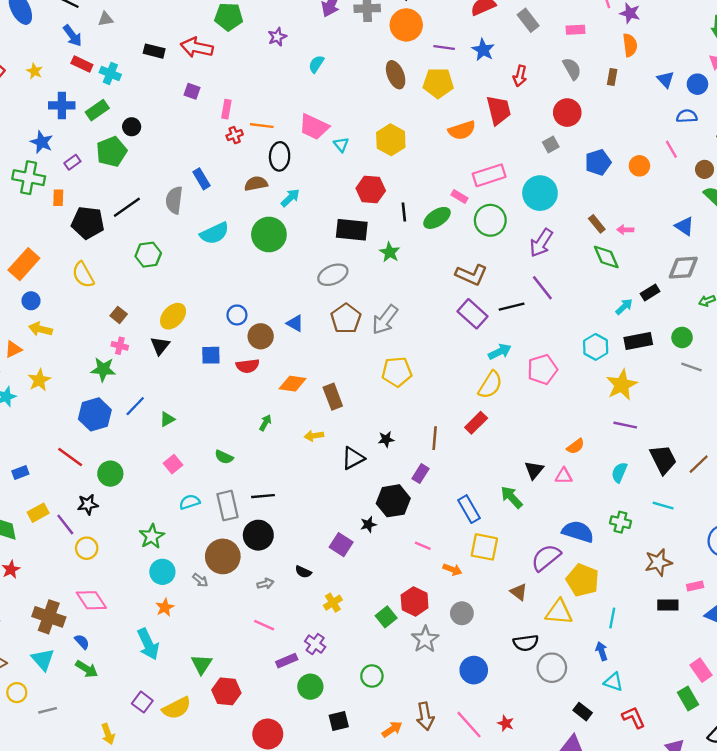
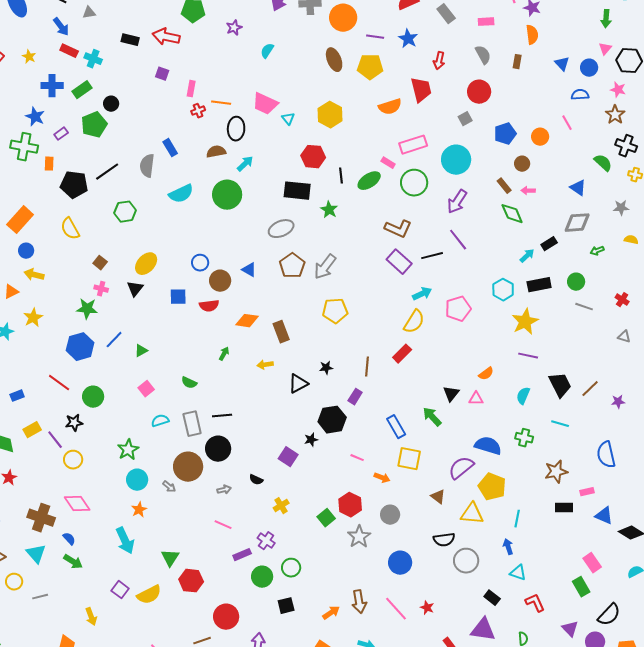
brown circle: (705, 169) -> (522, 164), moved
green circle: (372, 676) -> (291, 568), moved

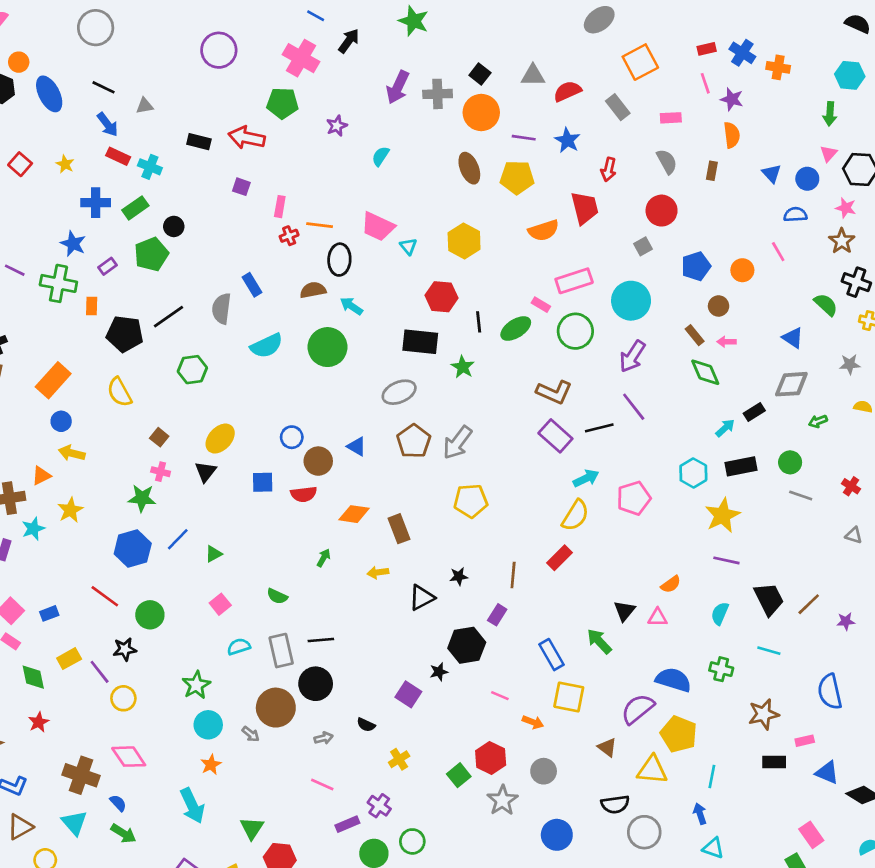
cyan arrow: (245, 164) -> (351, 306), turned -102

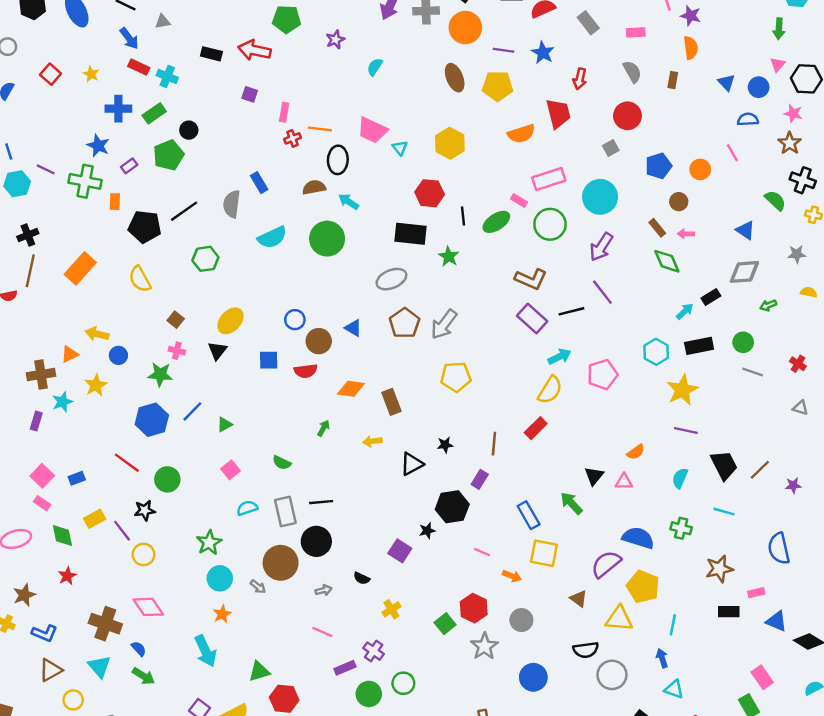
blue circle: (61, 421) -> (118, 355), moved
green triangle: (252, 828) -> (259, 671), turned 40

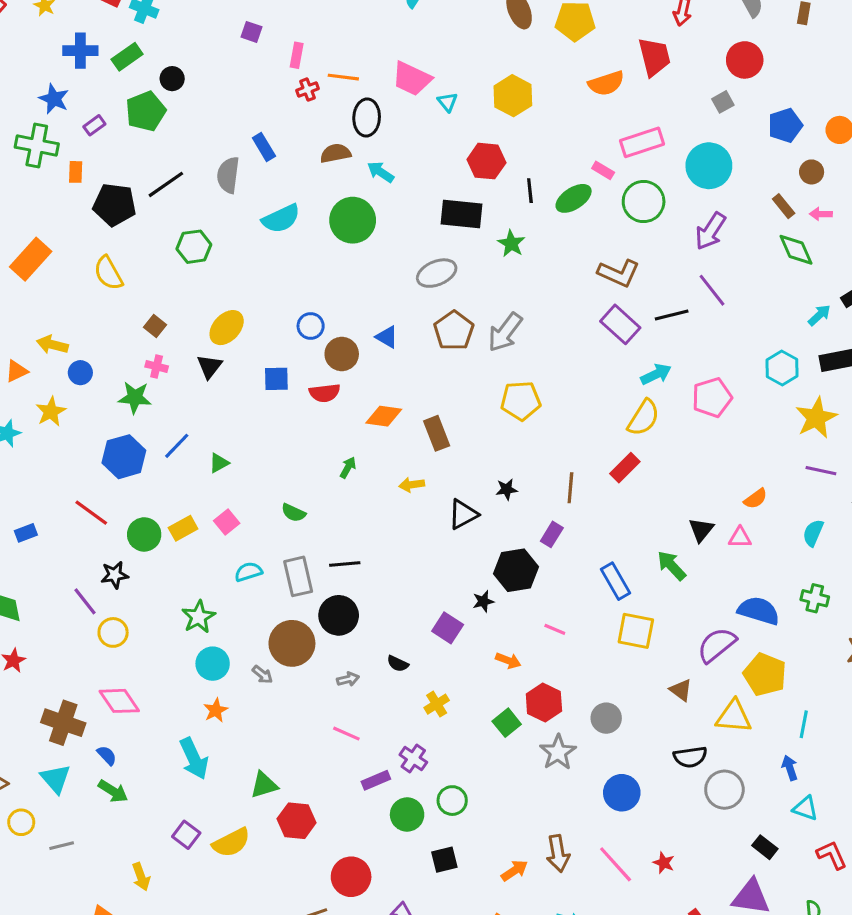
yellow rectangle: (95, 519) -> (183, 528), moved
orange arrow: (512, 576) -> (508, 660), moved

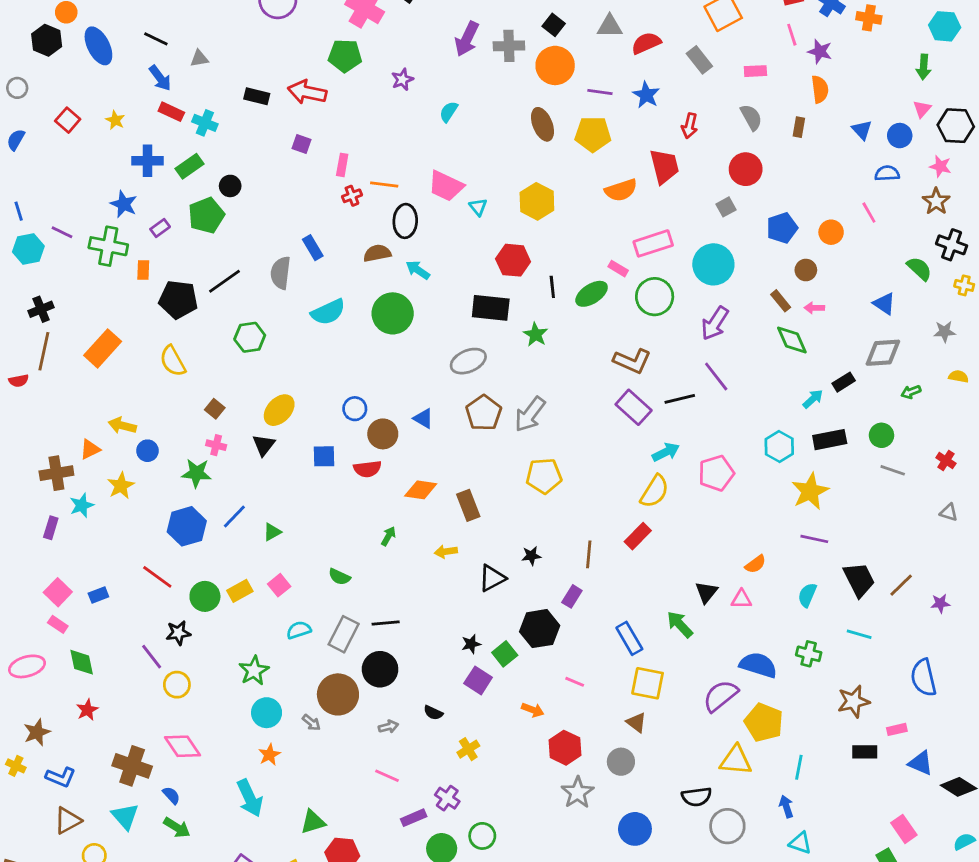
gray rectangle: (298, 576) -> (344, 634), turned 40
black star: (483, 601) -> (471, 644), moved
brown triangle: (681, 690) -> (636, 722), moved
green square: (507, 723) -> (505, 654), moved

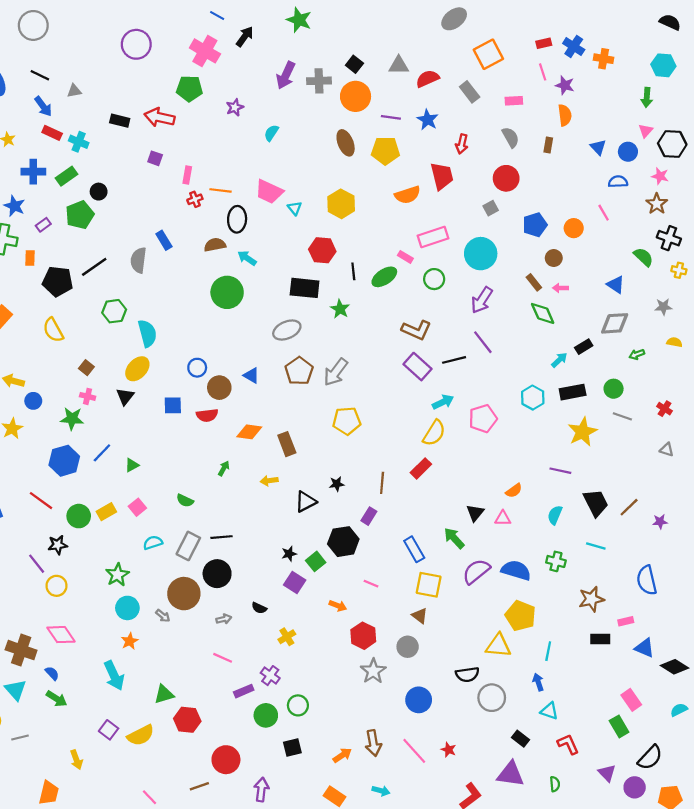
green circle: (655, 297) -> (434, 279), size x0.7
cyan semicircle: (328, 312) -> (147, 333), moved, turned -80
yellow star: (810, 491) -> (583, 432), moved
purple semicircle: (720, 696) -> (476, 571), moved

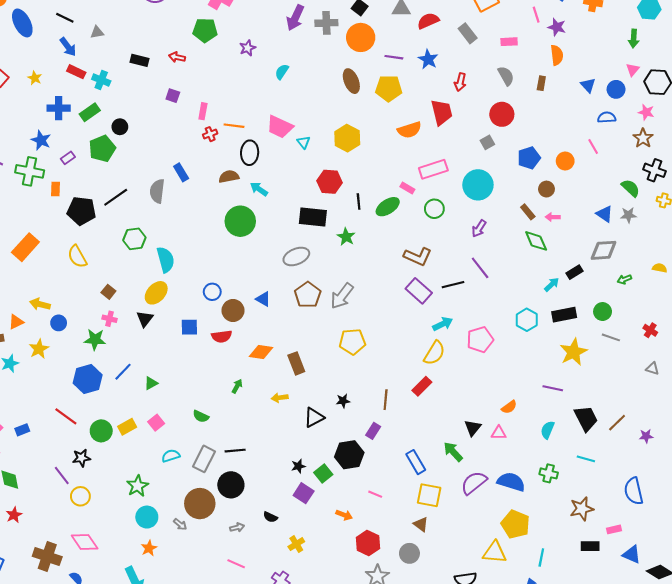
red arrow: (160, 117) -> (177, 57), size x0.6
purple arrow: (482, 300) -> (479, 228), size x0.7
gray star: (663, 307) -> (628, 215), moved

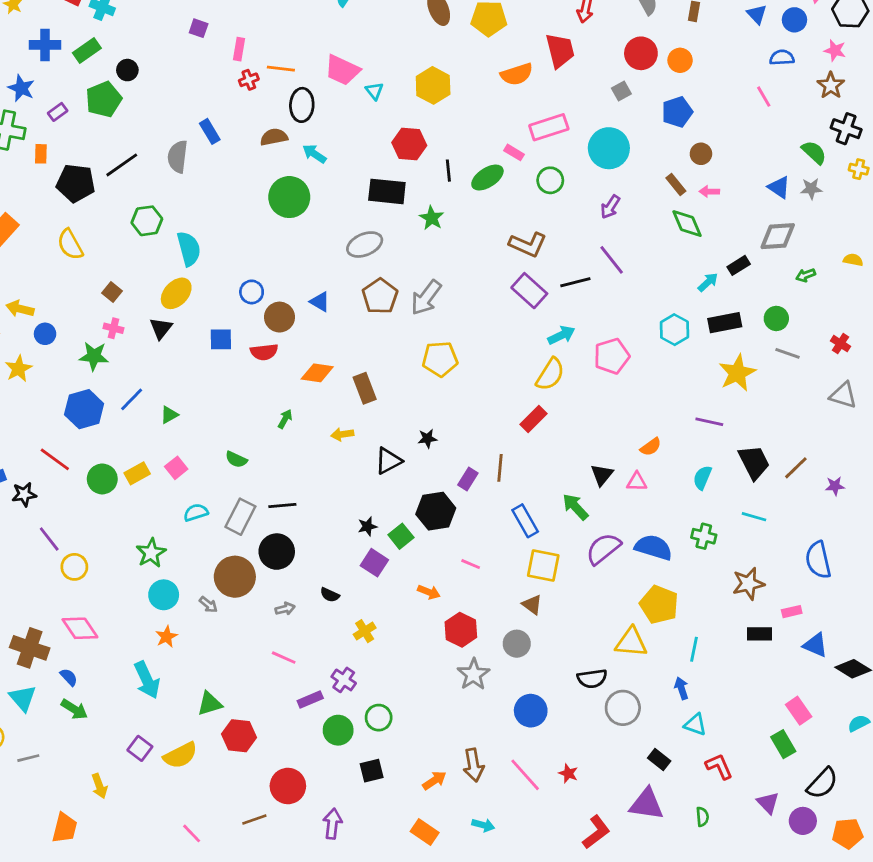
orange circle: (565, 161) -> (680, 60), moved
gray triangle: (652, 369) -> (843, 395), size x1.5
brown line: (386, 400) -> (500, 468), moved
black star: (81, 458) -> (24, 494), moved

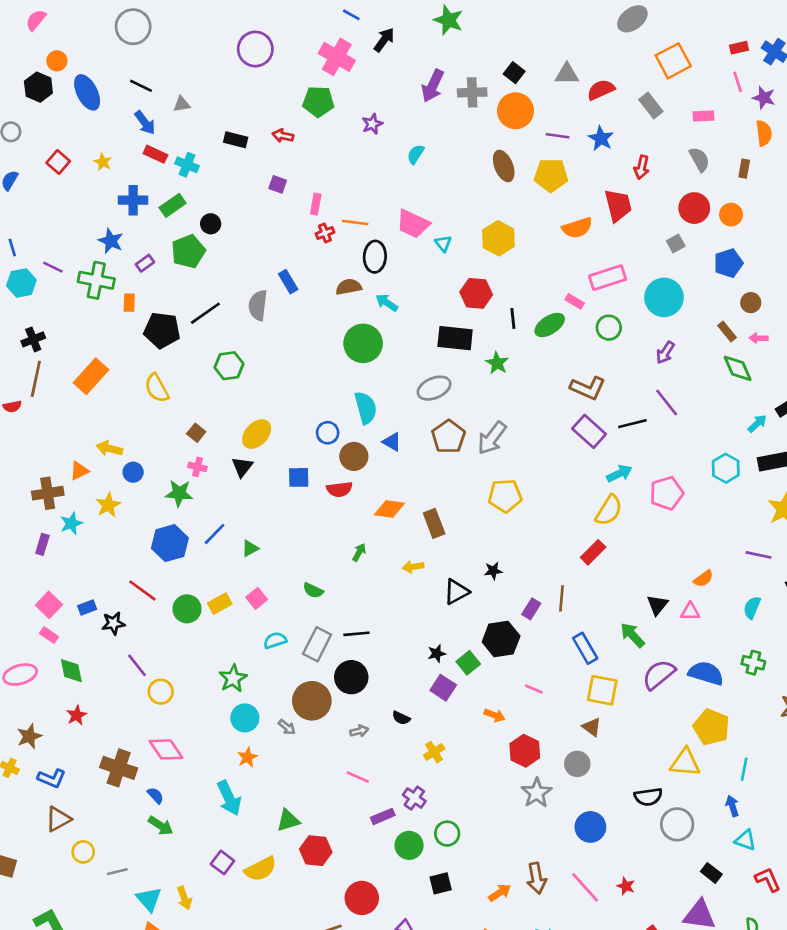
cyan semicircle: (189, 249) -> (366, 408), moved
cyan triangle: (23, 698) -> (149, 899), moved

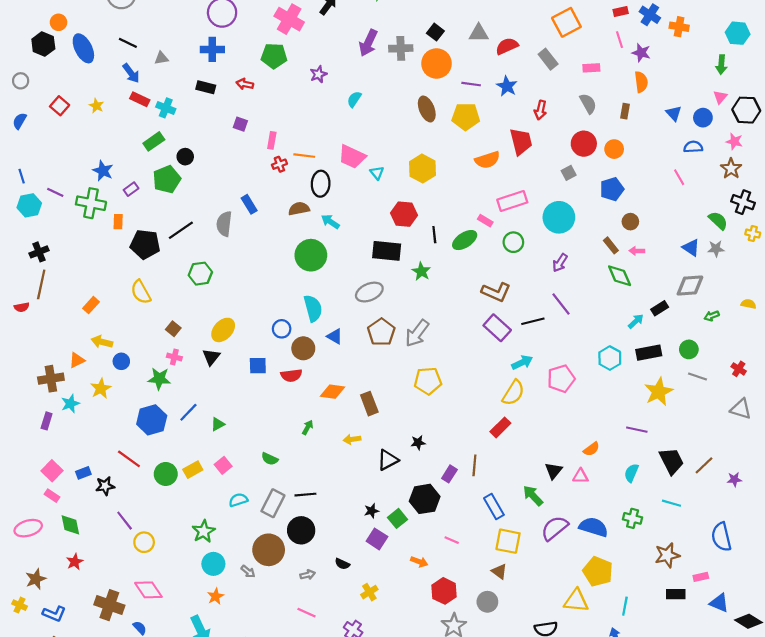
blue cross: (133, 200) -> (212, 49), moved
orange rectangle: (91, 376) -> (91, 305), moved, size x0.6

